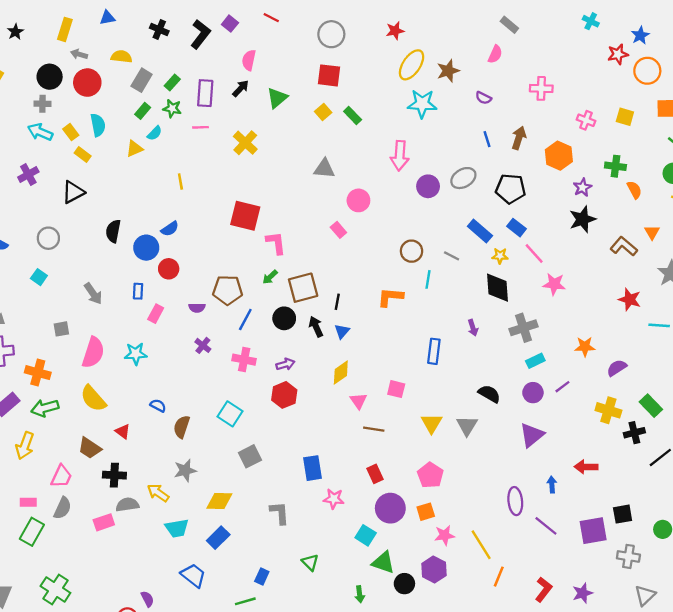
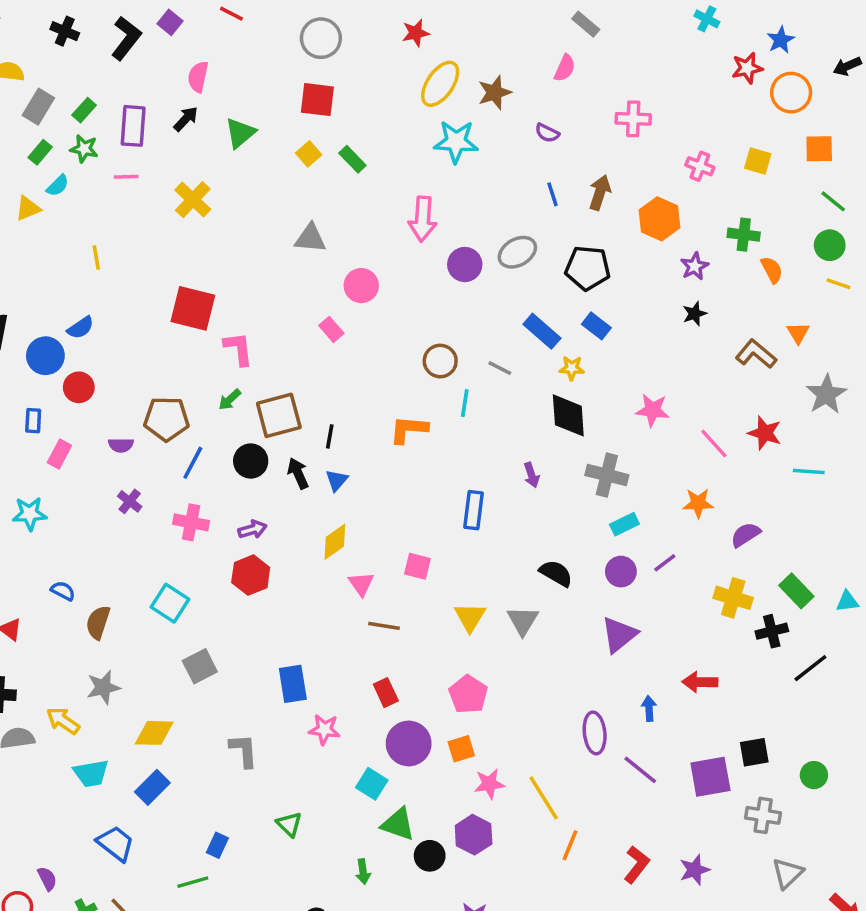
black star: (582, 219) -> (695, 314), size x0.6
pink line: (534, 253) -> (714, 443), moved
gray cross: (524, 328) -> (607, 475), turned 32

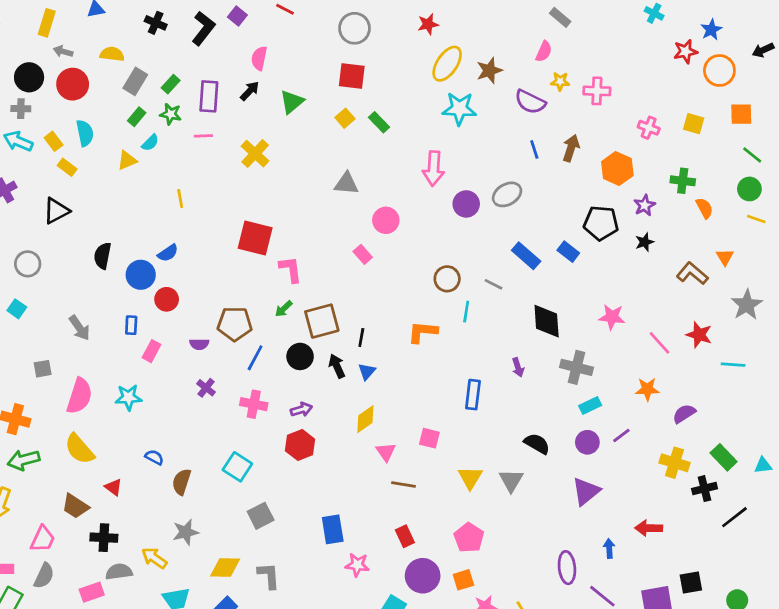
purple semicircle: (547, 133) -> (530, 102), size x1.6
black pentagon: (588, 268) -> (601, 223), moved
yellow star: (572, 368) -> (560, 81), moved
gray L-shape: (244, 751) -> (269, 576), moved

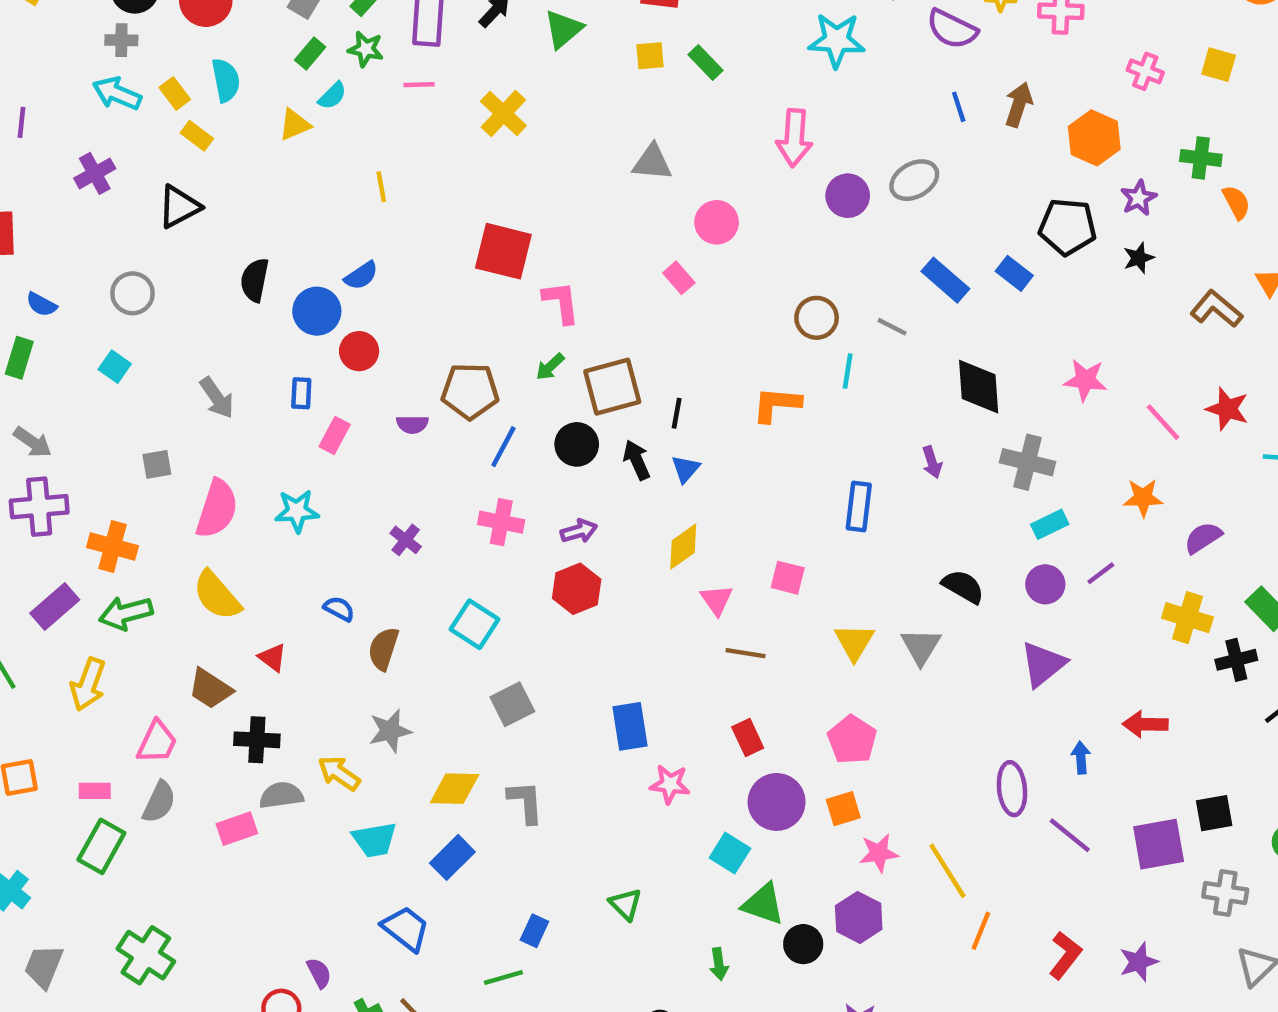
yellow square: (345, 118) -> (650, 56), turned 36
purple cross: (206, 388) -> (406, 540), moved

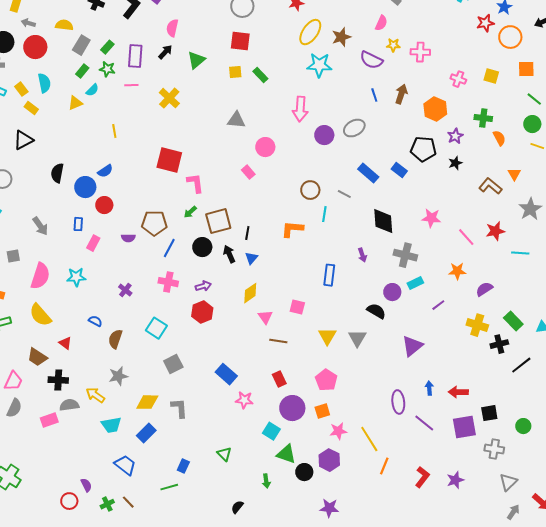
red star: (1227, 409) -> (495, 231), turned -30
purple circle: (1045, 584) -> (392, 292), moved
red arrow: (1145, 724) -> (458, 392), moved
blue rectangle: (630, 726) -> (226, 374), turned -40

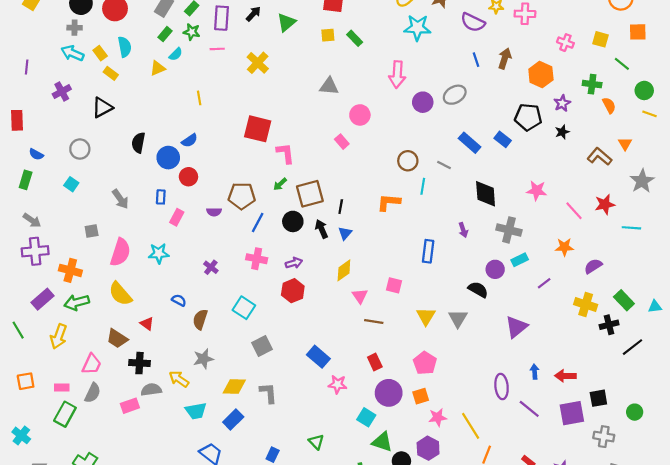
green line: (534, 99) -> (622, 64), moved

